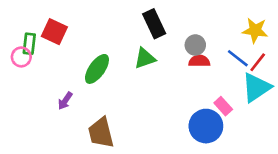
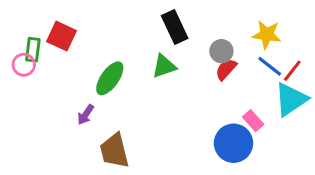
yellow star: (255, 30) -> (267, 35), moved
red semicircle: (199, 61) -> (226, 69), turned -48
purple arrow: (65, 101) -> (86, 115), moved

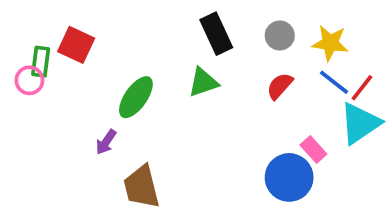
gray circle: (221, 51) -> (280, 35), moved

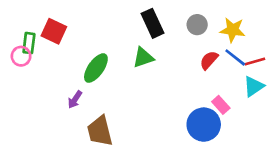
red semicircle: (280, 86) -> (209, 60), moved
red line: (362, 88) -> (255, 61), turned 36
cyan triangle: (360, 123) -> (254, 86), size x0.7

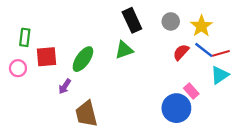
yellow star: (233, 30) -> (202, 26), turned 30
red square: (54, 31) -> (46, 57), moved, turned -30
pink circle: (21, 56) -> (18, 68), moved

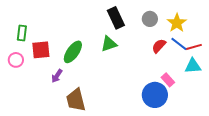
cyan triangle: (220, 75) -> (193, 66), turned 30

